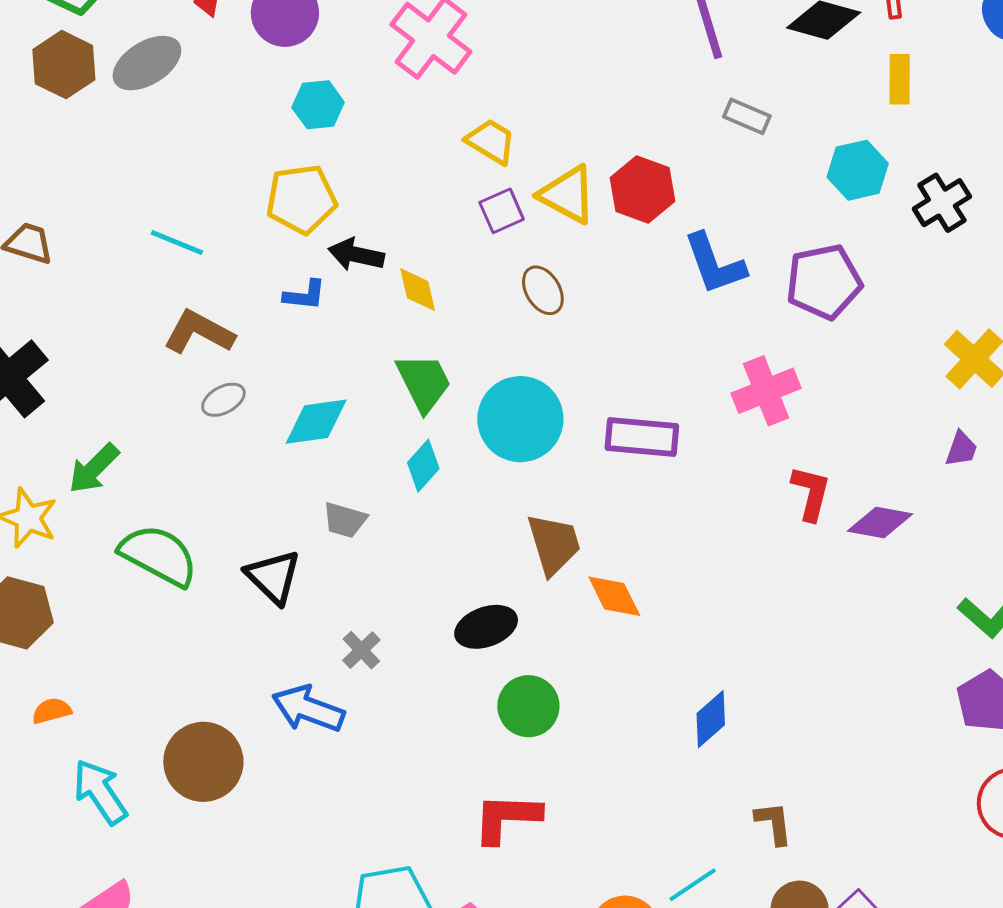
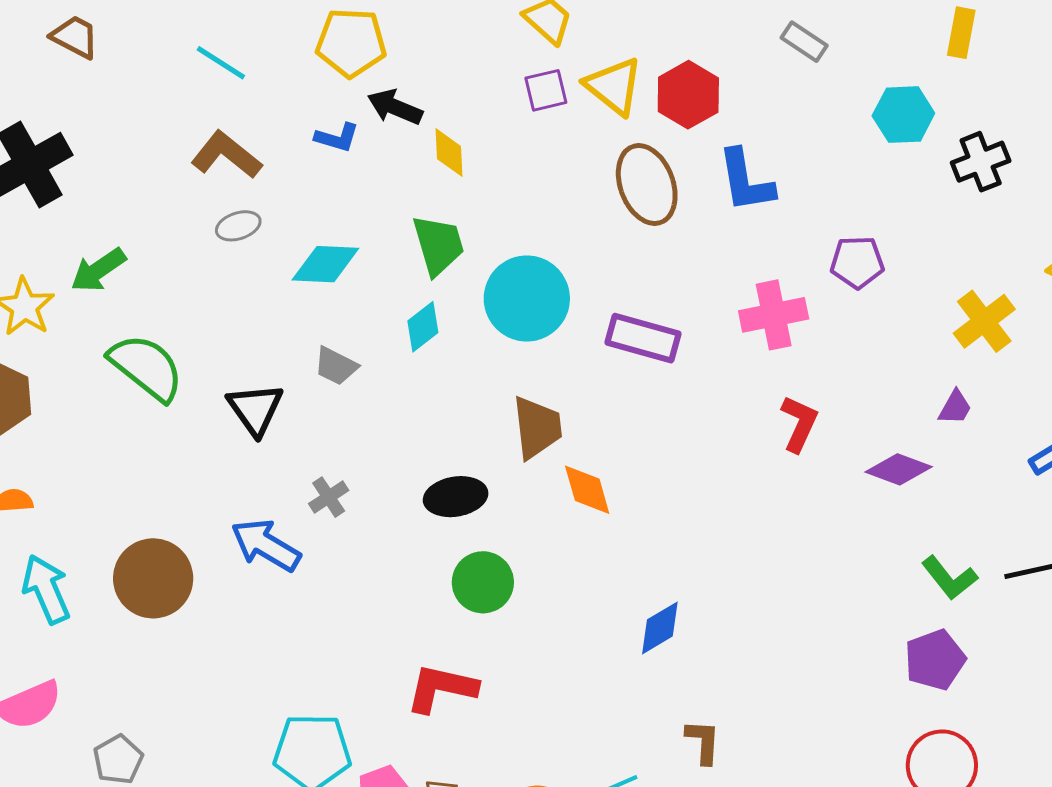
purple pentagon: (824, 282) -> (857, 262), moved, size x0.7
brown ellipse: (543, 290) -> (647, 185), moved, size x1.6
purple diamond: (880, 522) -> (899, 469), moved

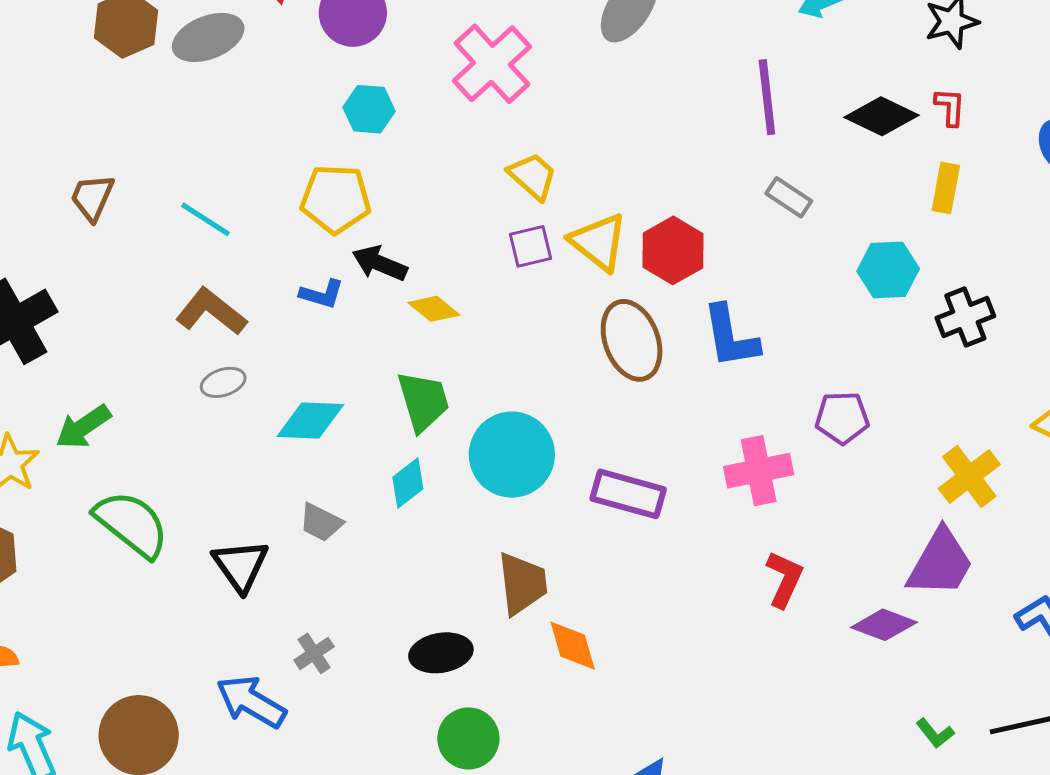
brown trapezoid: (75, 37) -> (92, 197), moved, turned -94
yellow diamond: (449, 153) -> (434, 309), turned -48
purple trapezoid: (955, 407) -> (940, 563), size x2.0
green L-shape: (949, 578) -> (935, 733), size x0.7

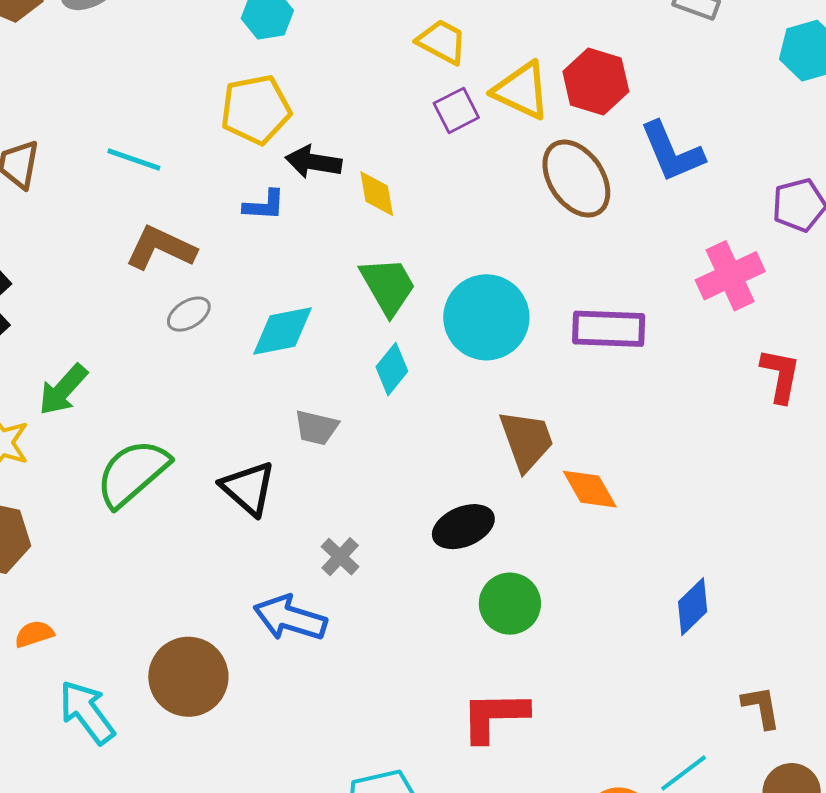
yellow diamond: (434, 309) -> (377, 194), turned 54
green semicircle: (132, 524) -> (133, 473), turned -66

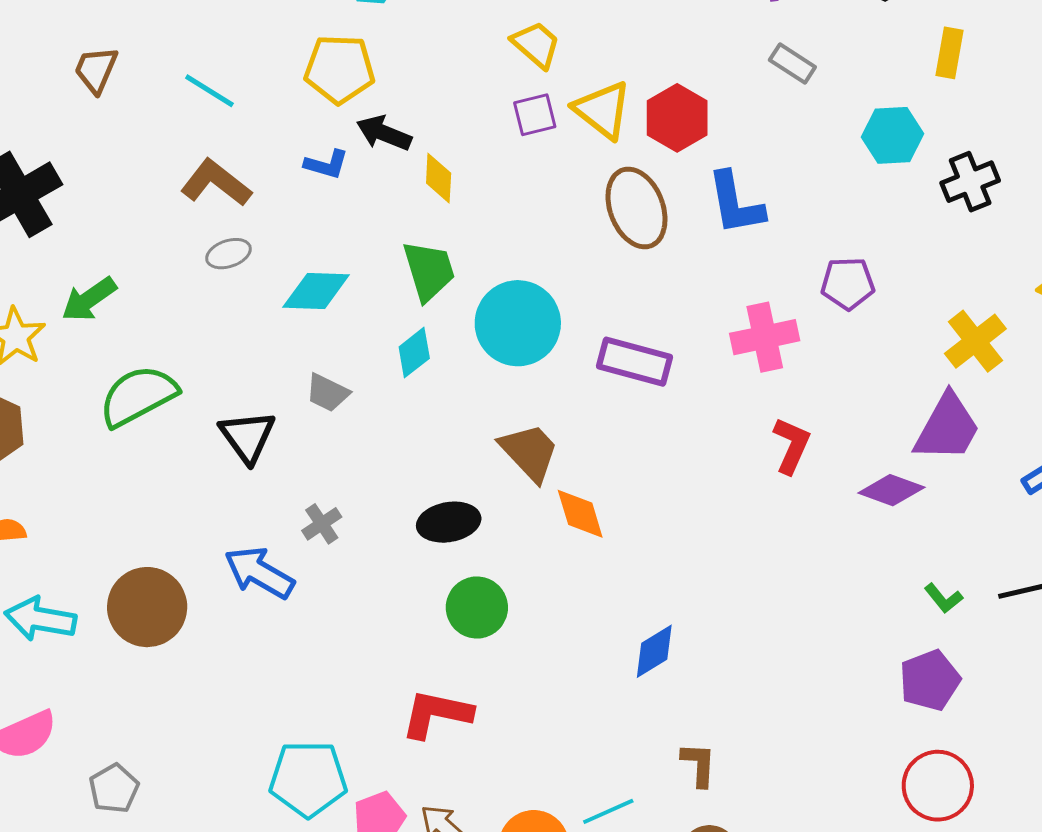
brown trapezoid: (526, 440) -> (529, 452), turned -36
cyan arrow: (87, 712) -> (40, 619), turned -56

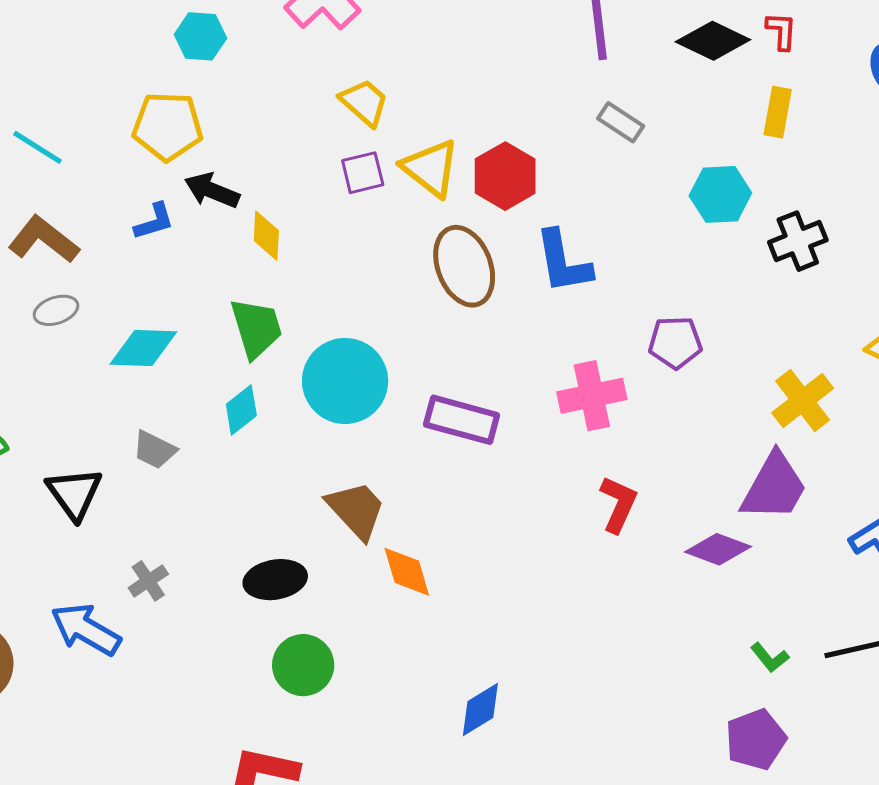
blue L-shape: (326, 164) -> (154, 221), turned -33

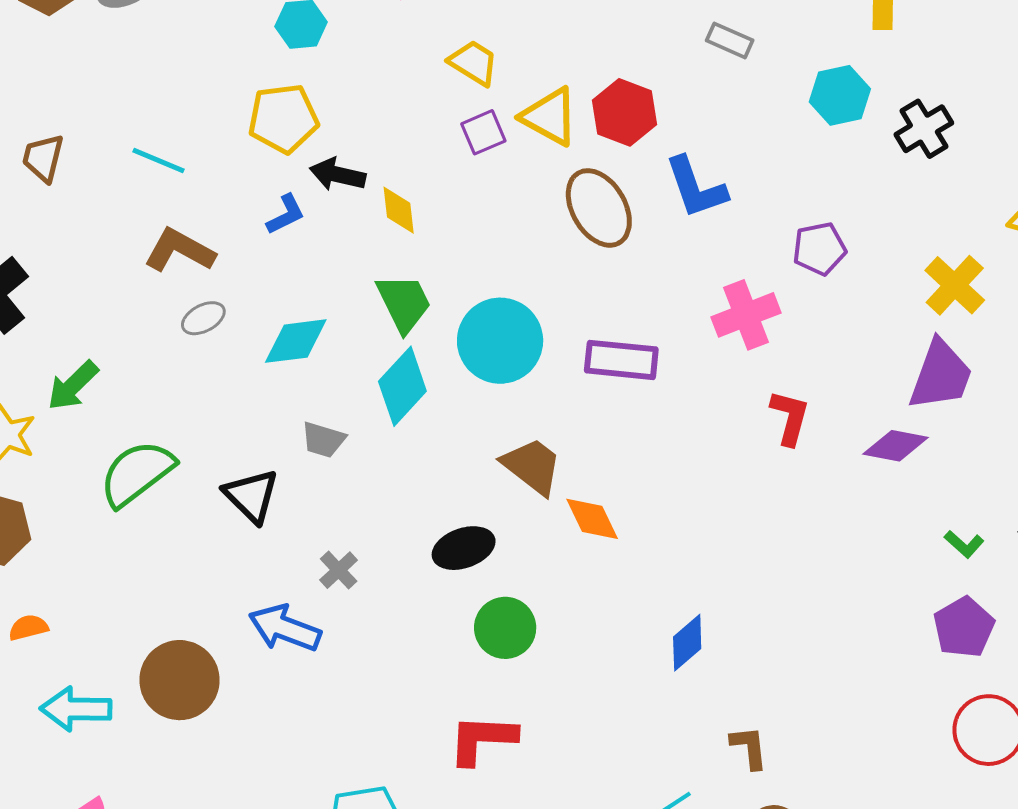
cyan diamond: (241, 410) -> (402, 386), size x1.5

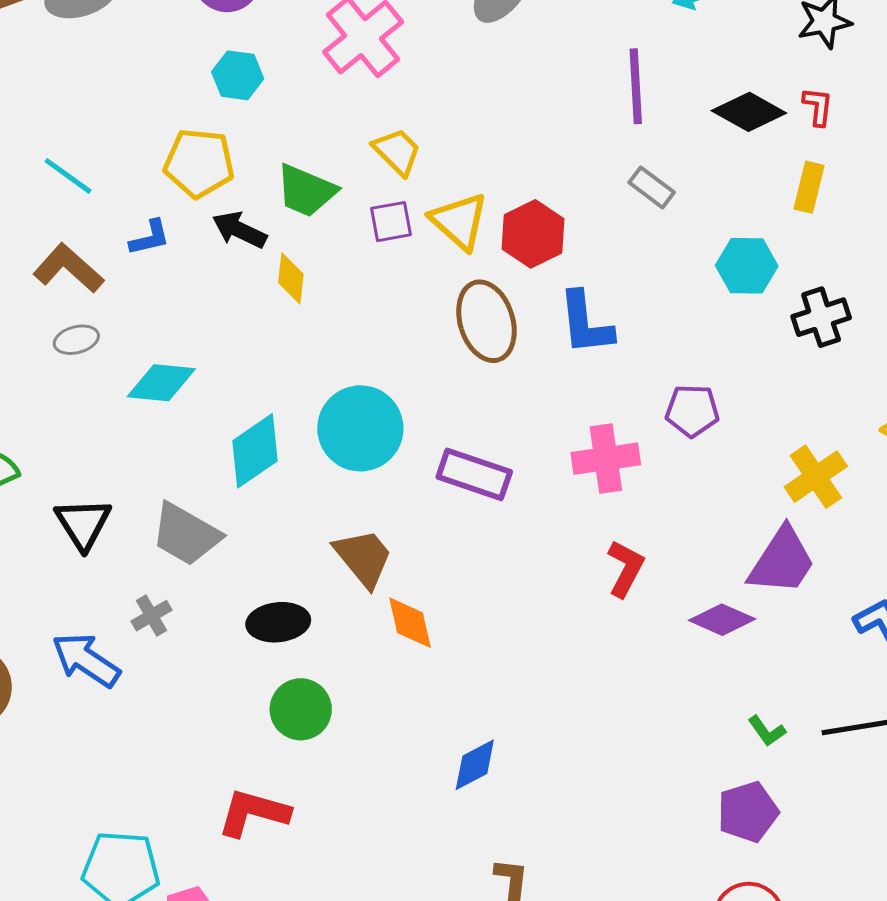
blue L-shape: (286, 214) -> (150, 238), moved
green trapezoid: (404, 303) -> (306, 191), moved, turned 126
gray trapezoid: (323, 440) -> (186, 534), moved, size x1.6

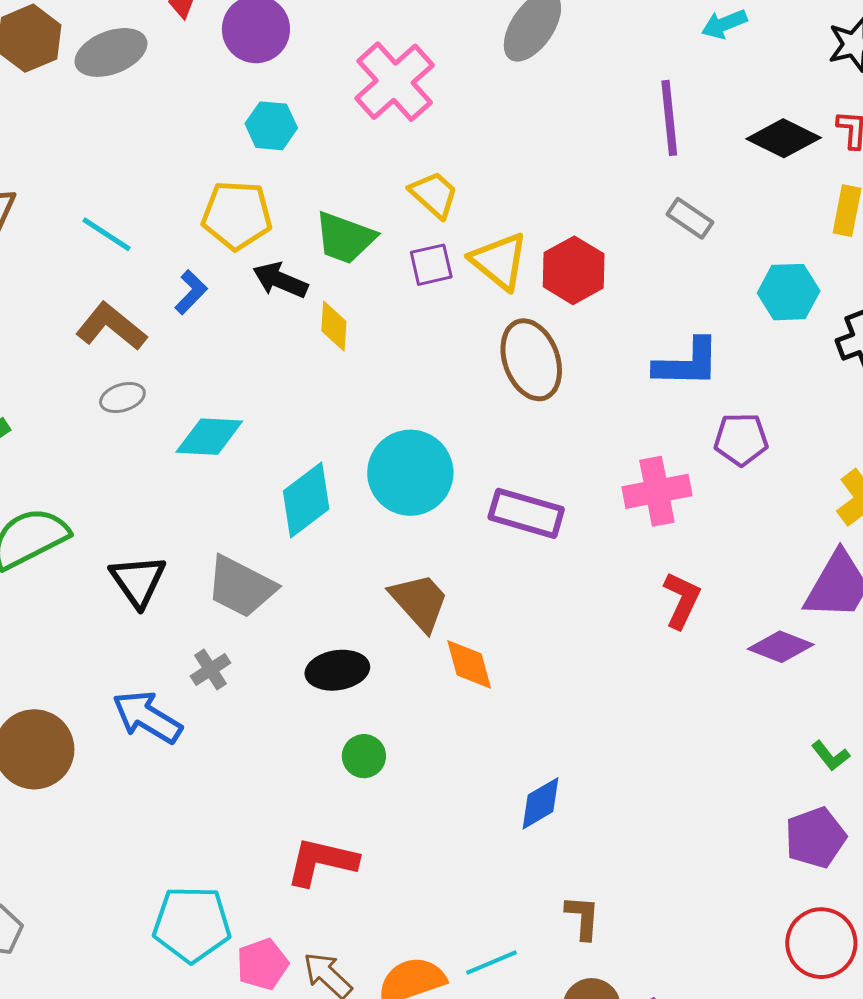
blue L-shape: (150, 238) -> (191, 292), turned -30
blue L-shape: (586, 323) -> (687, 363), moved, turned -80
green circle: (301, 709) -> (364, 756), size x0.7

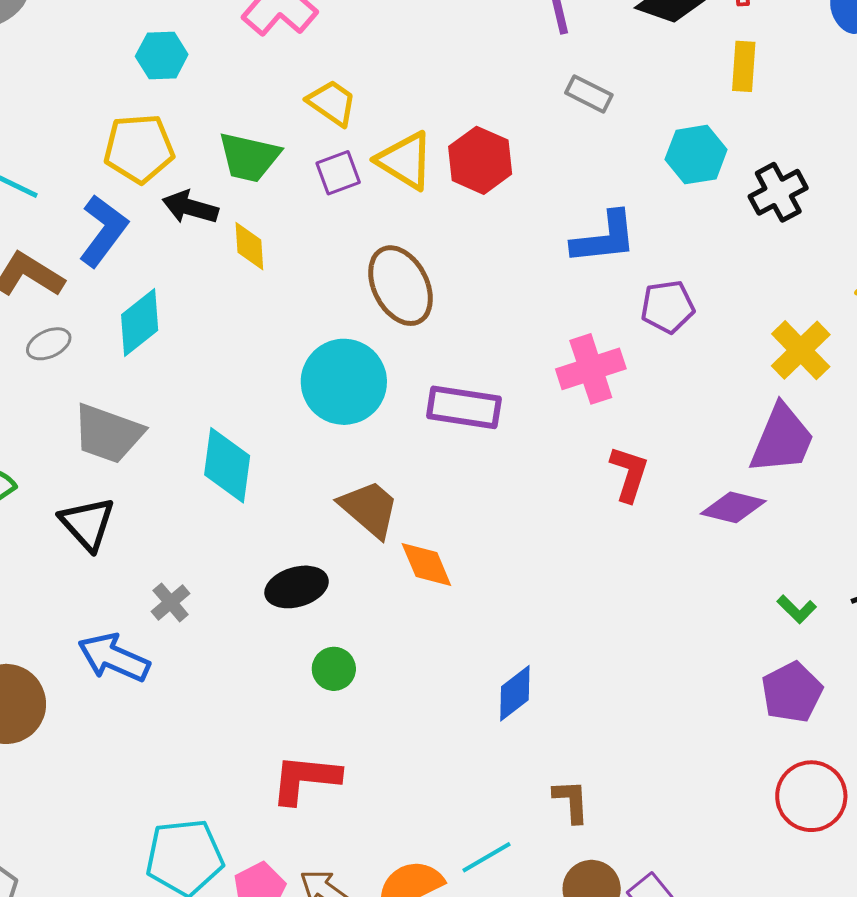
blue L-shape: (191, 292) -> (103, 231), size x1.6
brown ellipse: (531, 360) -> (401, 286), moved
cyan diamond: (209, 437) -> (140, 323), moved, turned -34
cyan diamond: (306, 500) -> (227, 465), moved, turned -38
gray trapezoid: (241, 587) -> (108, 434), moved

